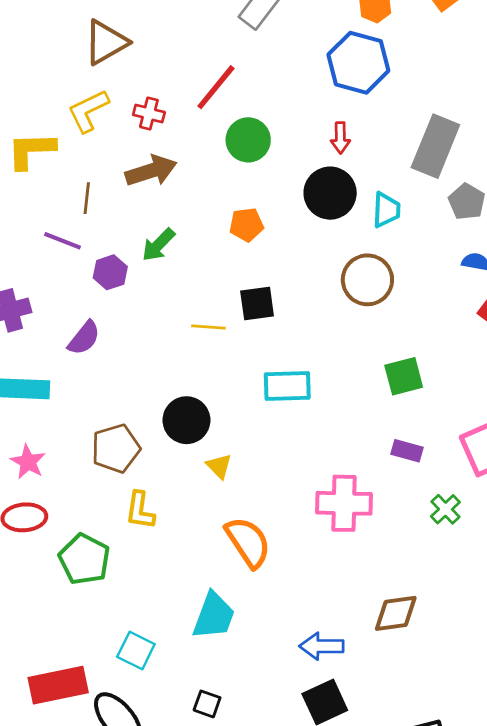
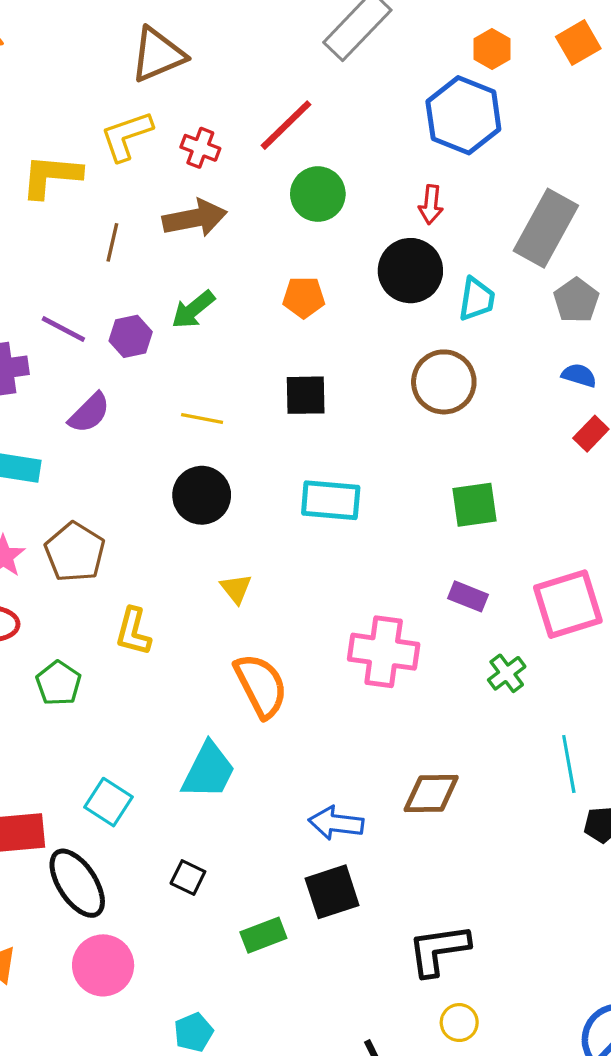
purple line: (62, 241) -> (63, 329), moved
yellow line: (208, 327) -> (202, 419), moved
black circle: (186, 420) -> (202, 495), moved
brown pentagon: (116, 448) -> (75, 552), moved, turned -30
green pentagon: (84, 559) -> (58, 683), size x0.7

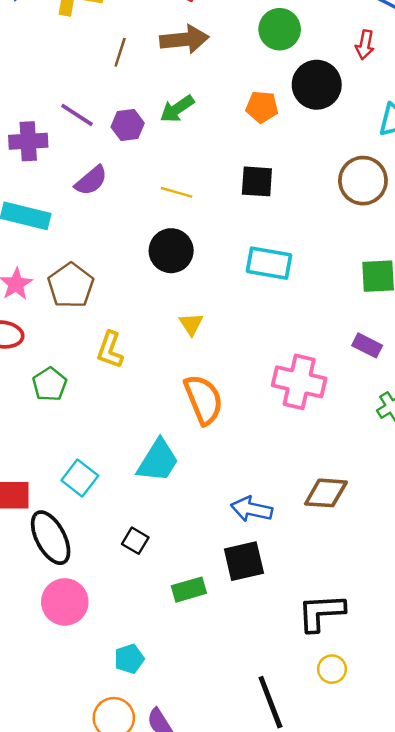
black circle: (410, 271) -> (317, 85), moved

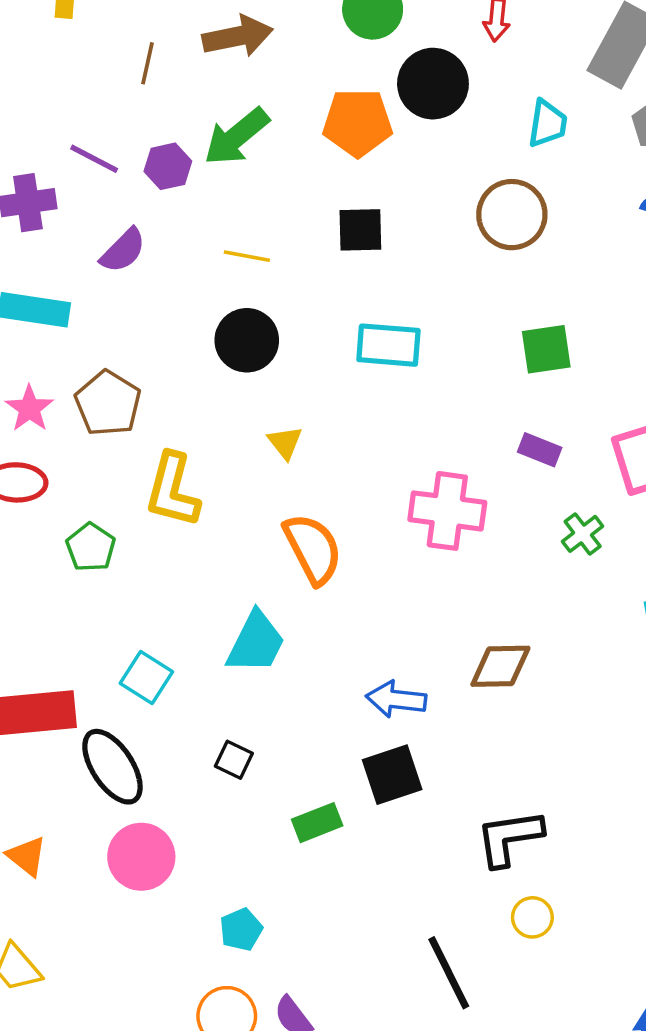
orange pentagon: (262, 107) -> (358, 123), size x1.5
green arrow: (177, 109) -> (236, 137), size x1.4
yellow L-shape: (110, 350) -> (173, 490), size x1.4

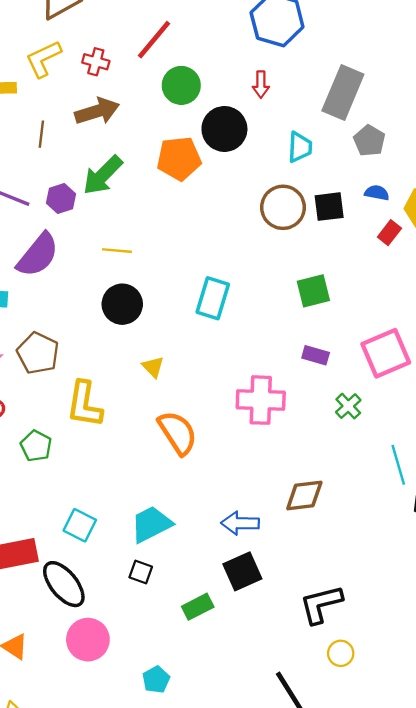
black square: (360, 230) -> (329, 207), moved
purple semicircle: (123, 251) -> (38, 255), size x1.5
cyan rectangle: (388, 345) -> (213, 298), turned -72
cyan trapezoid: (256, 642) -> (151, 524), moved, turned -138

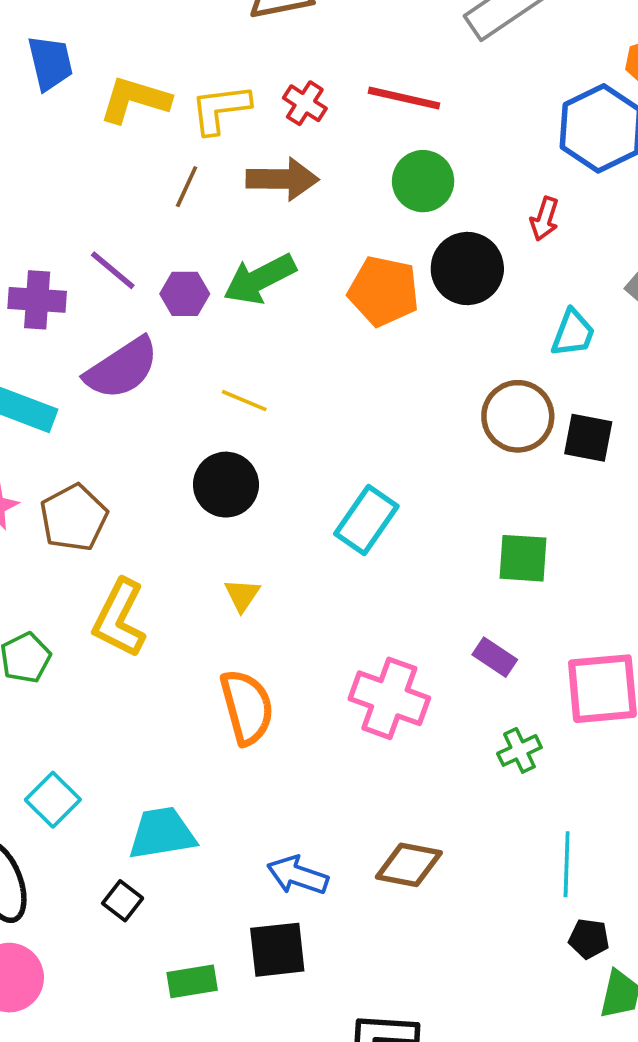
red line: (154, 40) -> (404, 98), turned 45
yellow L-shape: (43, 59) -> (220, 109), moved

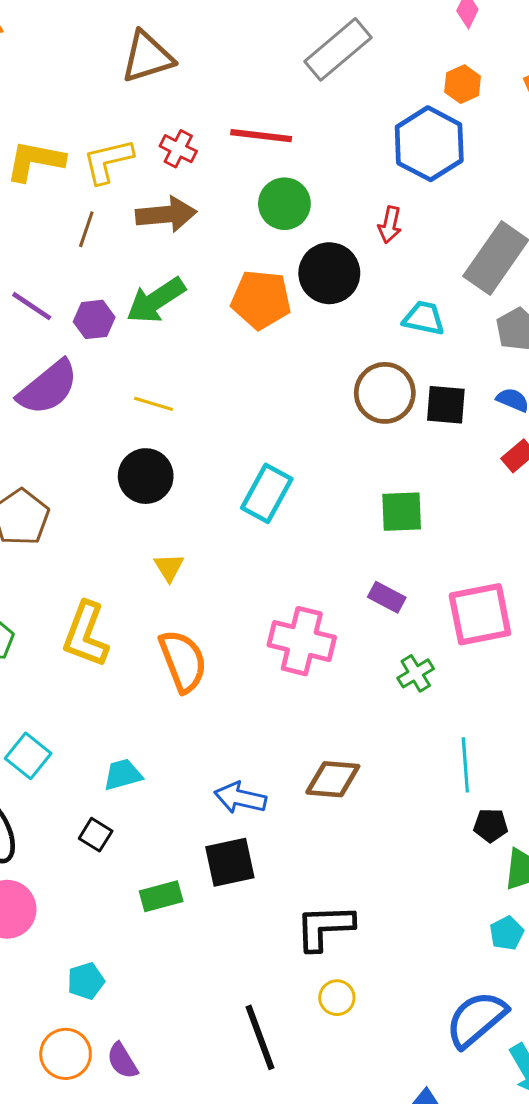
cyan trapezoid: (573, 333) -> (424, 318), turned -93
yellow L-shape: (119, 618) -> (86, 634), moved
cyan trapezoid: (162, 833) -> (123, 775), size x0.7

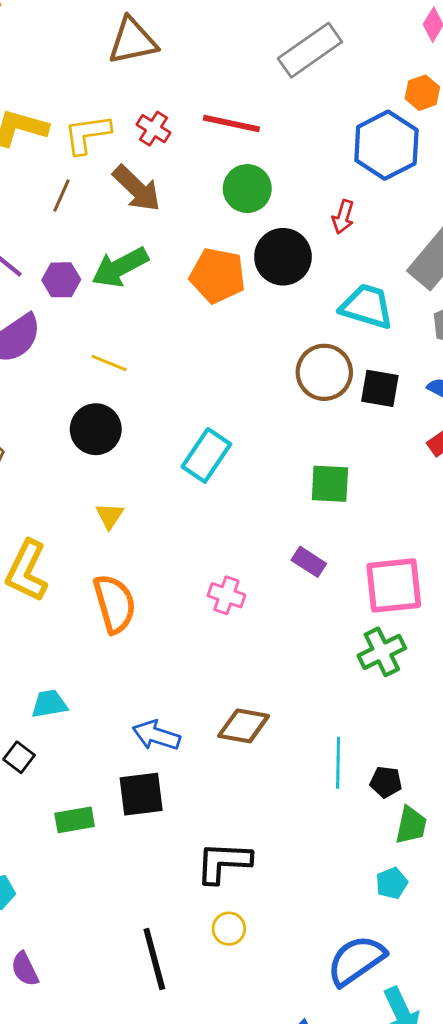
brown arrow: (166, 214) -> (137, 188), turned 44
cyan trapezoid: (424, 318) -> (367, 306), size x1.4
pink cross: (302, 641) -> (226, 595), size x0.6
green cross: (416, 673) -> (382, 652), moved, size x1.4
cyan line: (465, 765) -> (338, 763), moved

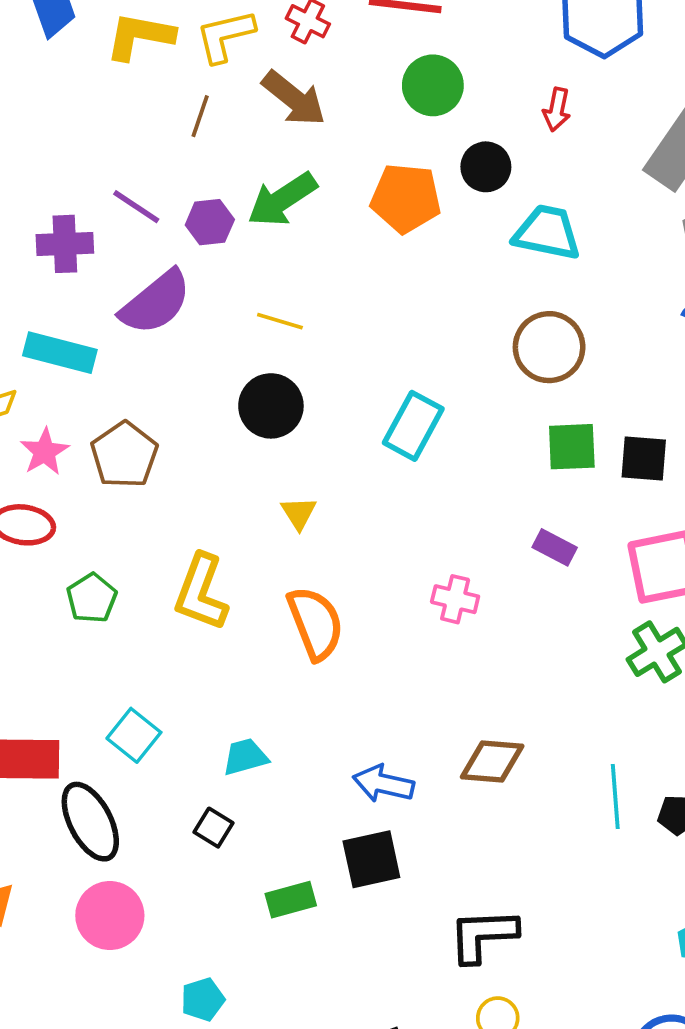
black circle: (283, 257) -> (486, 167), size x0.7
cyan trapezoid: (367, 306) -> (547, 233), moved
brown circle: (324, 372) -> (549, 347), moved
black square: (380, 388) -> (644, 458), moved

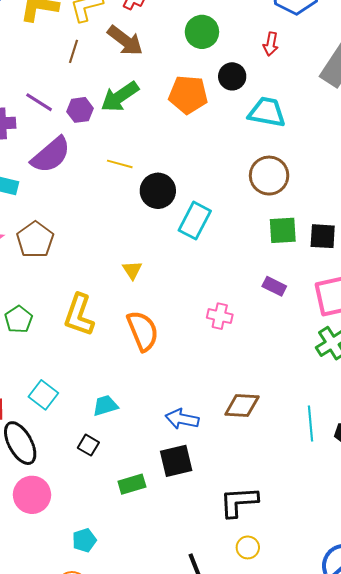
black circle: (271, 406) -> (158, 191), moved

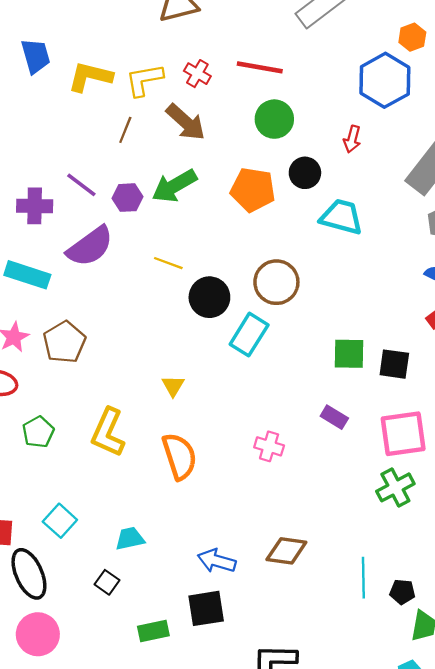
brown circle: (269, 176) -> (276, 282), moved

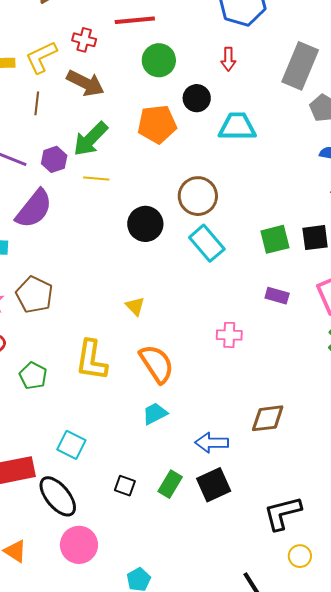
yellow line: (168, 263) -> (96, 179), moved
cyan rectangle: (249, 335) -> (207, 243), moved, turned -57
cyan trapezoid: (130, 539) -> (155, 414), moved
green rectangle: (153, 631) -> (170, 484), moved, turned -32

